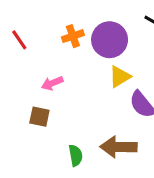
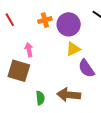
pink arrow: (52, 83) -> (29, 50), turned 96
brown square: (39, 117) -> (19, 71), size x1.6

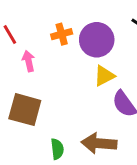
pink arrow: (29, 50) -> (29, 61), moved

